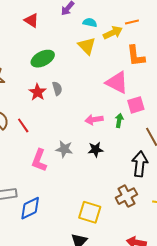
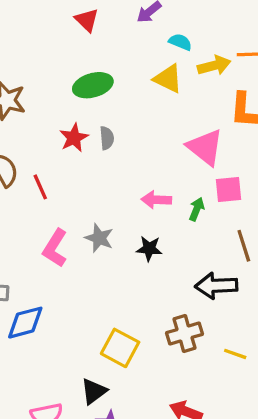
yellow triangle: (87, 46) -> (168, 79), turned -30
black arrow: (140, 164) -> (216, 286), turned -110

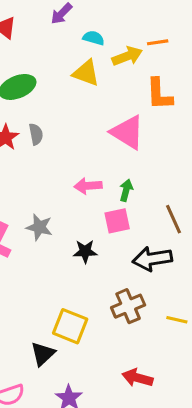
pink square: (229, 190) -> (117, 221), moved
black star: (149, 249) -> (85, 251), moved
black triangle: (94, 391) -> (43, 354), moved

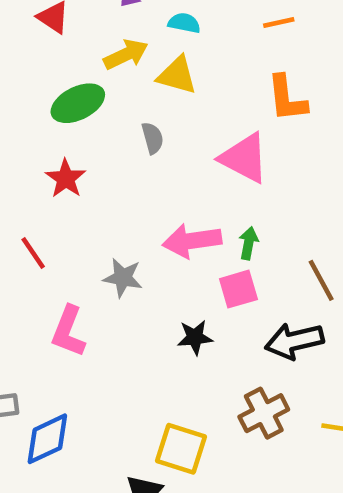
yellow arrow: (127, 56) -> (126, 55), moved
gray semicircle: (36, 134) -> (153, 138), moved
pink arrow: (88, 186) -> (192, 241), size x1.4
gray star: (39, 227) -> (123, 278), moved

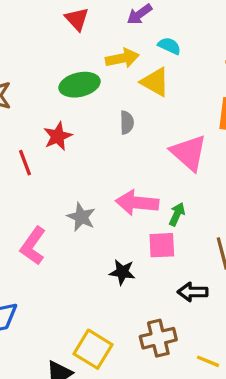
red line: (33, 253) -> (25, 163), moved
black arrow: (294, 341) -> (193, 292), size x0.7

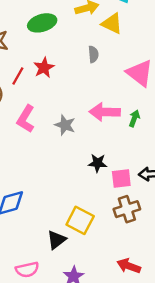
green ellipse: (80, 85) -> (42, 23), moved
red line: (25, 163) -> (18, 76), moved, turned 54
pink square: (162, 245) -> (121, 179), moved
pink L-shape: (33, 246) -> (26, 119), moved

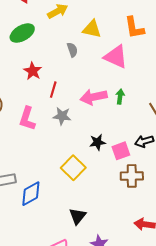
yellow triangle: (112, 23) -> (92, 29), moved
red line: (18, 76) -> (53, 90), moved
brown cross: (127, 209) -> (132, 176), turned 30
yellow square: (80, 220) -> (73, 168), moved, turned 30

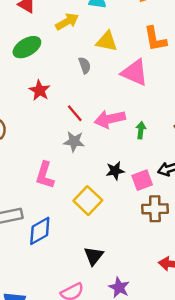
red line: (53, 90) -> (75, 113), moved, turned -56
green arrow: (120, 97) -> (141, 130), moved
pink L-shape: (27, 119) -> (45, 175), moved

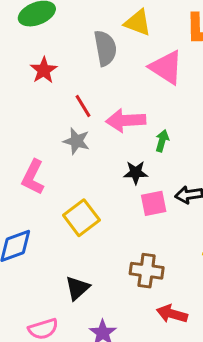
gray semicircle: (85, 65) -> (105, 48), size x1.6
black star: (115, 171) -> (136, 173), moved
brown cross: (155, 209) -> (147, 271), moved

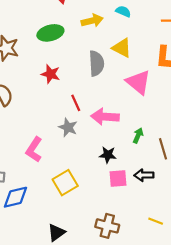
red star: (44, 70) -> (51, 74), turned -30
green arrow: (162, 141) -> (138, 136), moved

